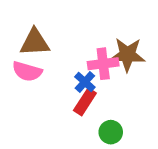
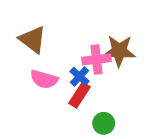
brown triangle: (35, 42) -> (33, 40), turned 40
pink semicircle: (27, 71) -> (44, 79), moved

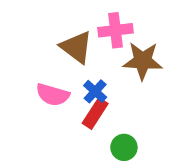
brown triangle: (33, 40) -> (76, 47), moved
pink cross: (97, 59) -> (115, 30), moved

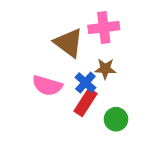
brown star: (143, 61) -> (105, 69), moved, size x0.6
green circle: (124, 147) -> (116, 119), moved

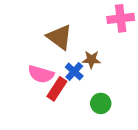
pink cross: (104, 28) -> (121, 18), moved
red rectangle: (85, 102) -> (57, 89), moved

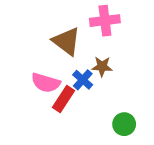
pink cross: (121, 18) -> (105, 21), moved
green circle: (101, 103) -> (124, 124), moved

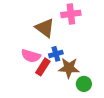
brown star: (102, 66) -> (69, 68), moved, size x1.5
blue cross: (83, 80) -> (56, 54), turned 32

